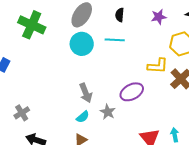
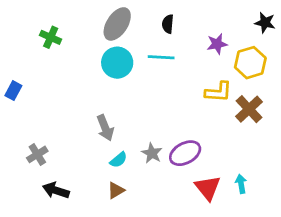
purple star: (159, 17) -> (217, 44), moved
green cross: (32, 25) -> (51, 37), size x0.6
purple ellipse: (132, 92) -> (185, 153), moved
gray arrow: (86, 93) -> (105, 128), moved

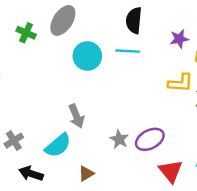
gray ellipse: (117, 24) -> (63, 20), moved
black semicircle: (168, 24) -> (134, 20), size x1.5
cyan semicircle: (119, 160) -> (58, 145), moved, size x1.6

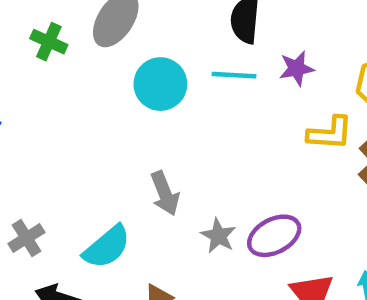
purple star: (179, 39) -> (297, 68), moved
gray arrow: (76, 116) -> (165, 193), moved

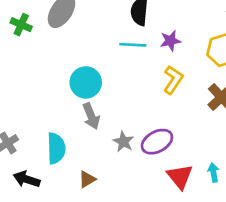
cyan circle: (160, 84) -> (86, 82), moved
yellow L-shape: (330, 133) -> (173, 80), moved, turned -60
cyan semicircle: (107, 247) -> (56, 148), turned -52

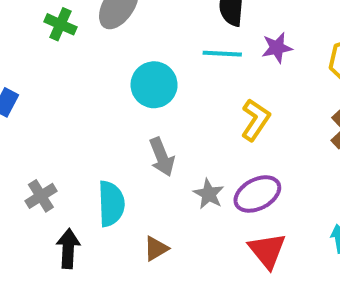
yellow L-shape: (173, 80) -> (255, 120), moved
cyan circle: (86, 82) -> (154, 85), moved
red triangle: (180, 177) -> (267, 251), moved
black arrow: (27, 179) -> (68, 249), turned 75

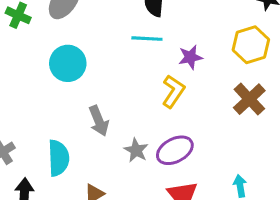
purple star: (277, 48) -> (190, 57), moved
cyan circle: (154, 85) -> (68, 63), moved

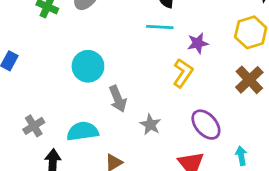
cyan circle: (68, 63) -> (88, 66), moved
purple ellipse: (175, 150) -> (206, 125), moved, turned 76
cyan semicircle: (58, 158) -> (83, 131), turned -96

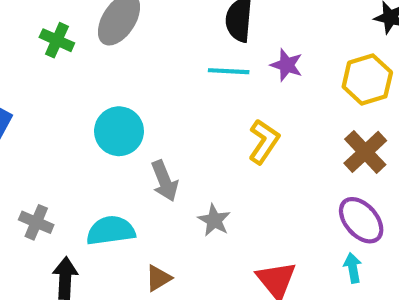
purple star: (198, 43) -> (287, 65), moved, turned 30
purple ellipse: (206, 125) -> (361, 220), moved
gray cross: (34, 126) -> (36, 222), turned -35

